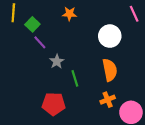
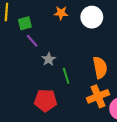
green square: (32, 24) -> (25, 23), turned 32
white circle: (110, 36) -> (92, 17), moved
orange cross: (108, 100) -> (98, 96), size x1.5

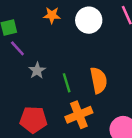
green line: (66, 76) -> (67, 83), moved
orange cross: (98, 96) -> (79, 115), moved

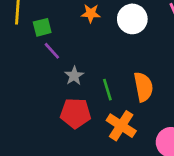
orange cross: (79, 115) -> (121, 126), turned -35
red pentagon: (33, 120) -> (75, 113), moved

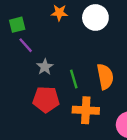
orange cross: (121, 126) -> (86, 110), turned -30

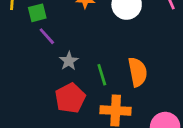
red pentagon: (46, 99) -> (70, 98), turned -30

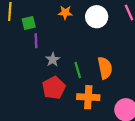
purple line: (47, 36) -> (36, 41), turned 40

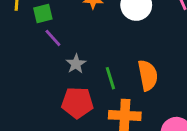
purple line: (36, 41) -> (53, 38), turned -40
red pentagon: (54, 88) -> (77, 103), turned 30

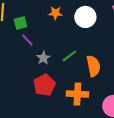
green line: (110, 78) -> (69, 56), moved, turned 70
red pentagon: (77, 103) -> (44, 85), turned -30

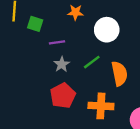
white circle: (85, 17) -> (107, 30), moved
green square: (20, 23) -> (35, 24), turned 32
purple line: (27, 40) -> (57, 42), moved, turned -56

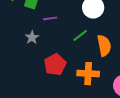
gray star: (62, 64) -> (32, 37), moved

